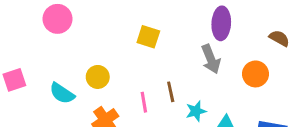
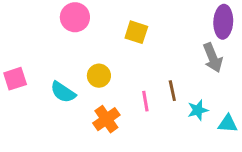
pink circle: (58, 19) -> (75, 17), moved
yellow square: (148, 37) -> (136, 32), moved

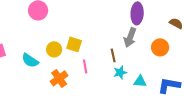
yellow square: (136, 32) -> (74, 44), moved
gray arrow: (213, 58) -> (130, 37), turned 42
brown line: (172, 91) -> (113, 55), moved

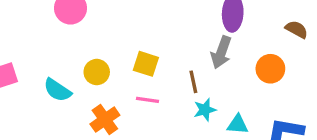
yellow square: (74, 44) -> (146, 64), moved
pink line: (85, 66) -> (148, 100), turned -72

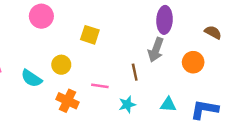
yellow square: (146, 64) -> (90, 35), moved
cyan star: (205, 110) -> (127, 104), moved
orange cross: (105, 120) -> (67, 101), turned -30

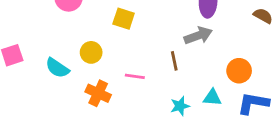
gray arrow: (156, 50) -> (198, 35), turned -130
orange circle: (193, 62) -> (239, 71), moved
cyan star: (127, 104) -> (180, 106), moved

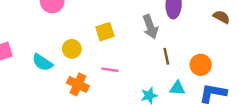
yellow square: (124, 19) -> (105, 32), moved, turned -36
gray arrow: (198, 35) -> (150, 27), moved, turned 90
brown line: (174, 61) -> (166, 56), moved

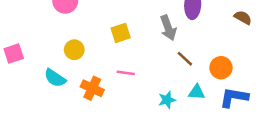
yellow circle: (72, 49) -> (74, 50), moved
brown line: (166, 56) -> (185, 59), turned -35
cyan semicircle: (42, 62) -> (55, 78), moved

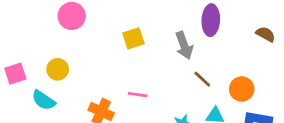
yellow square: (121, 33) -> (133, 38), moved
yellow circle: (74, 50) -> (58, 69), moved
cyan semicircle: (55, 78) -> (44, 100), moved

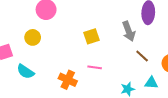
yellow square: (133, 38) -> (91, 36), moved
yellow circle: (58, 69) -> (33, 37), moved

